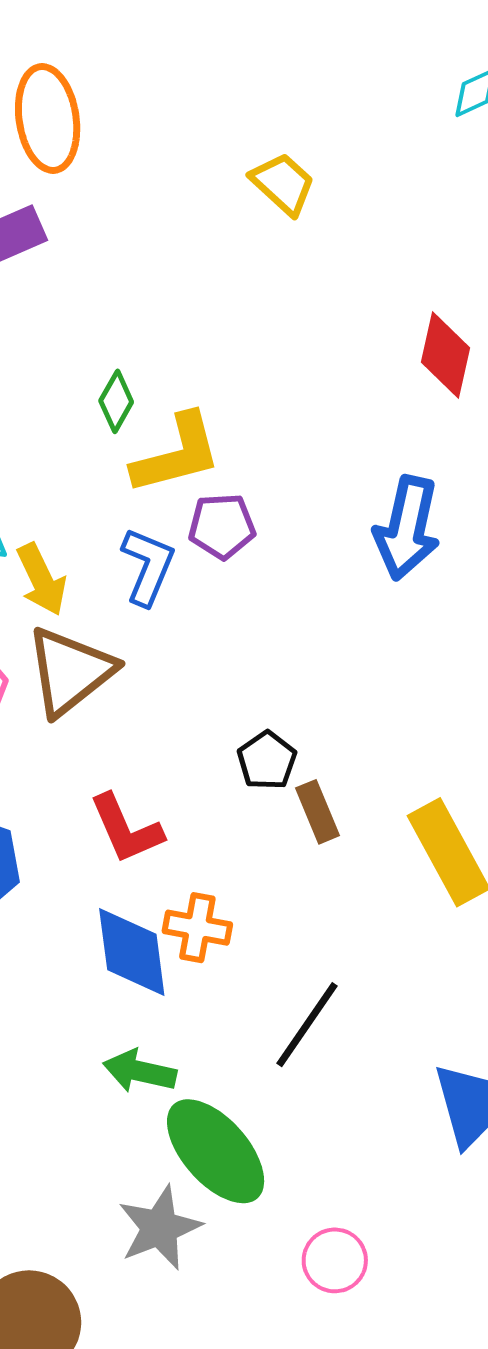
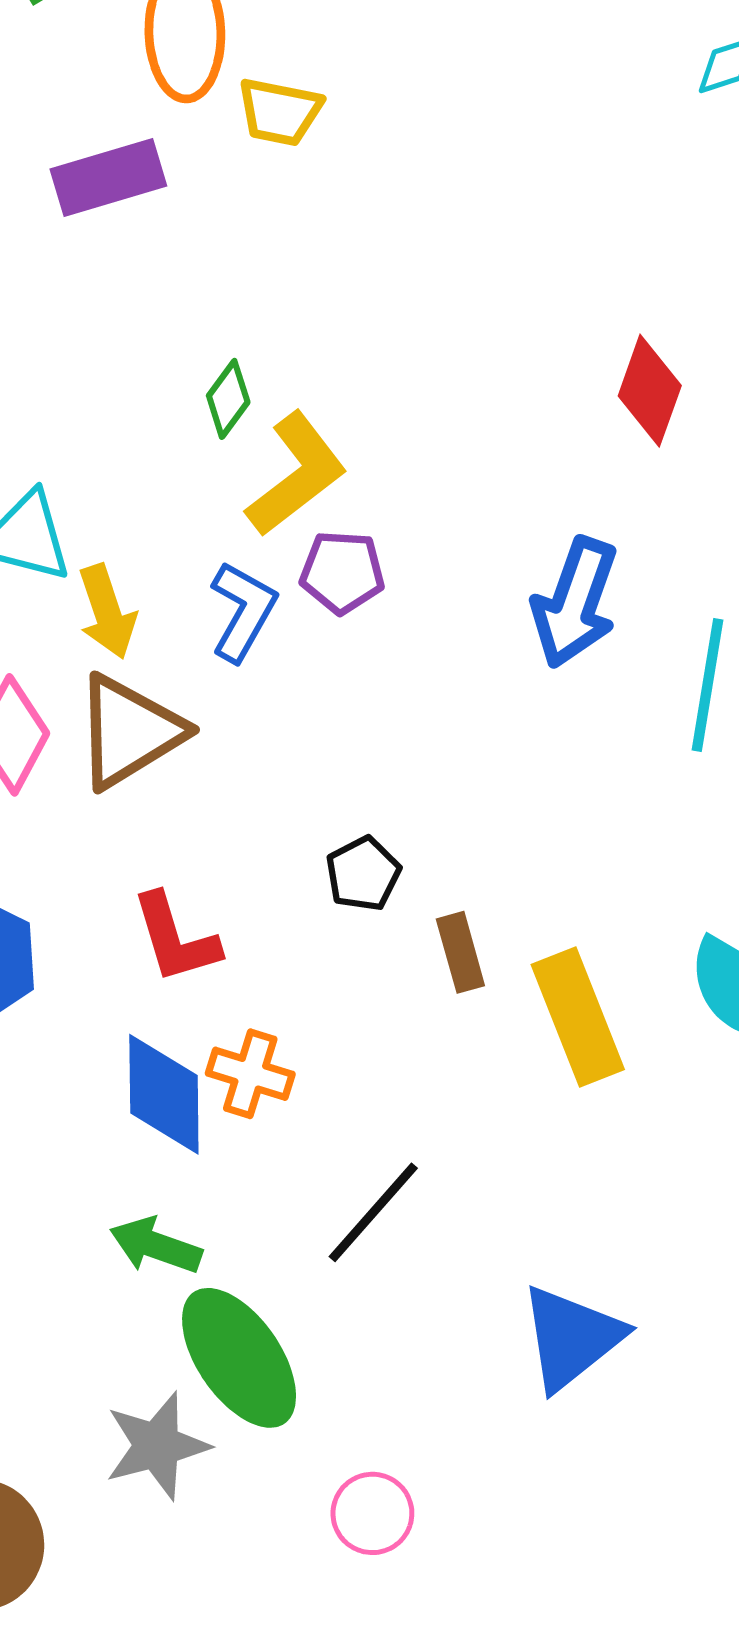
yellow trapezoid: (283, 184) -> (280, 112), moved, turned 142
yellow L-shape: (177, 454) -> (296, 474), turned -30
brown rectangle: (318, 812) -> (460, 952), moved

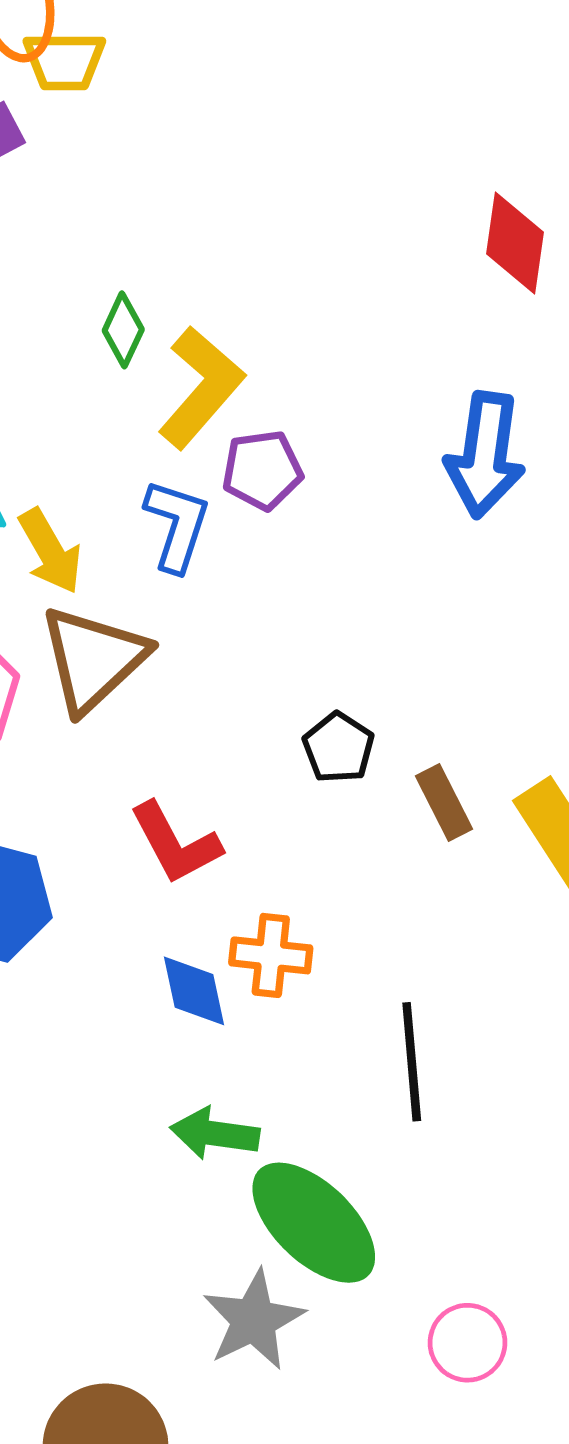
yellow trapezoid: (280, 112) -> (64, 61), moved
blue diamond: (164, 1094) -> (194, 991), size x0.7
black line: (373, 1212) -> (412, 1062), turned -35

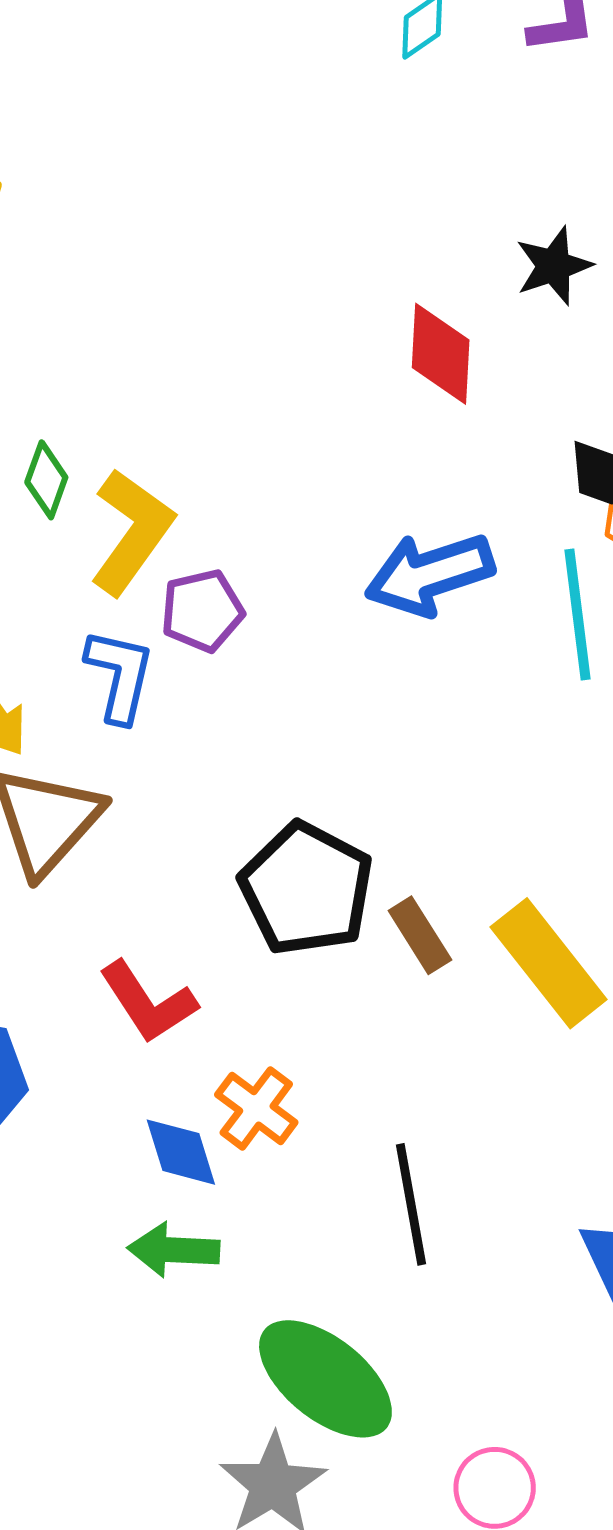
blue arrow: (485, 455) -> (430, 574), turned 69
black pentagon: (338, 748) -> (306, 889), size x1.8
orange cross: (271, 955) -> (256, 1108), turned 36
green arrow: (215, 1134) -> (174, 1250), moved

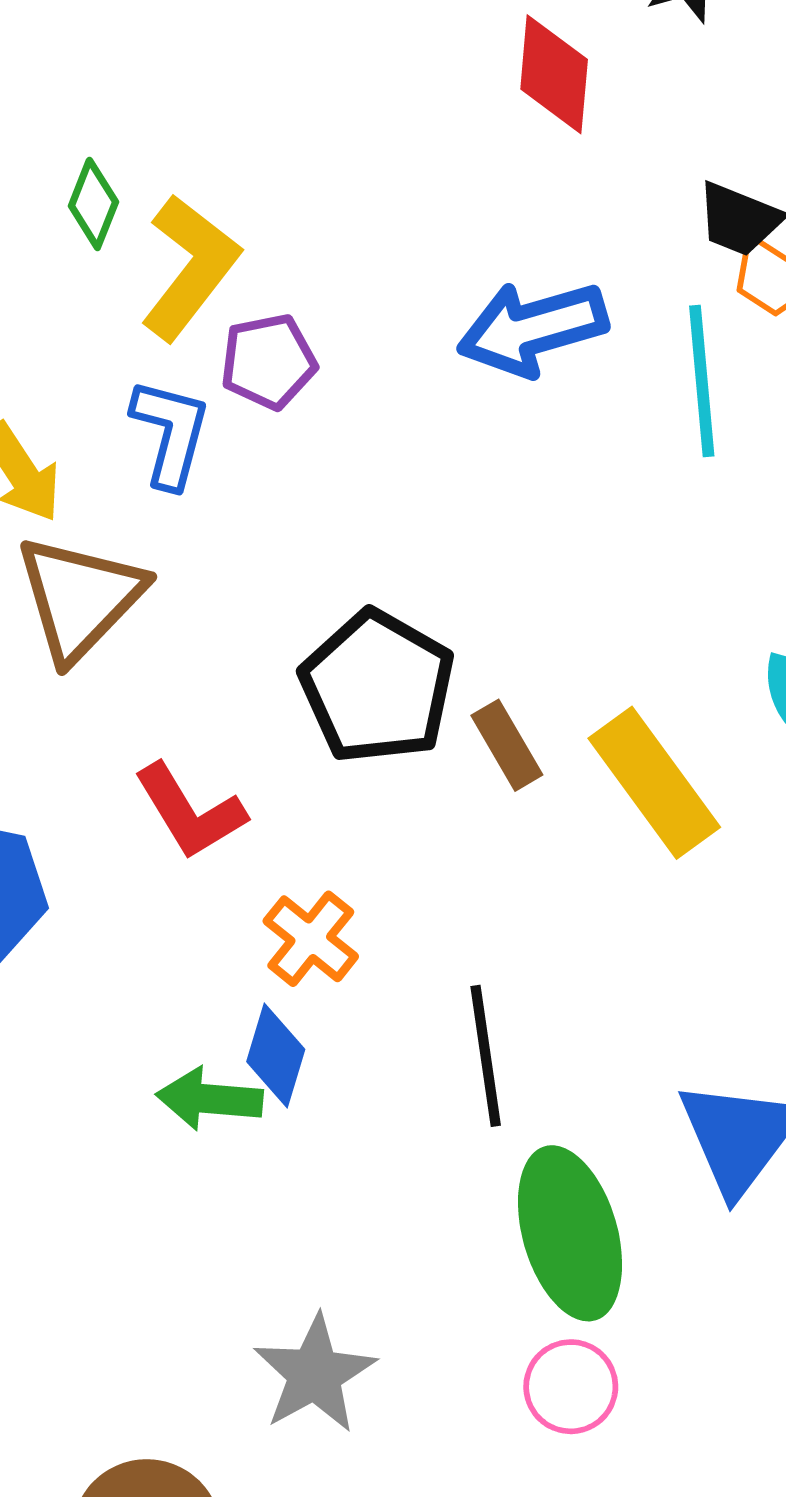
blue diamond: (181, 1152) -> (276, 1055), moved, turned 32
green ellipse: (325, 1379) -> (570, 1233), moved, turned 33

